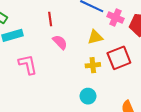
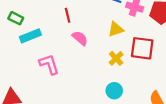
red square: (119, 58) -> (142, 48), turned 35
yellow cross: (93, 65) -> (116, 58), turned -32

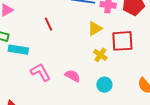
cyan rectangle: (30, 36) -> (18, 50), turned 42
pink semicircle: (80, 38) -> (73, 76), moved

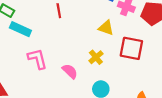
yellow triangle: (95, 28) -> (106, 28), turned 35
yellow cross: (100, 55) -> (96, 57), moved

